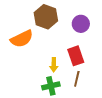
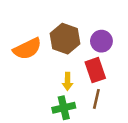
brown hexagon: (46, 17) -> (65, 39), moved
purple circle: (81, 24) -> (101, 41), moved

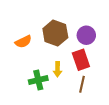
orange semicircle: (27, 49) -> (23, 42), size x0.7
green cross: (64, 108) -> (38, 80), moved

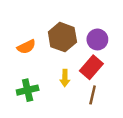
red rectangle: (81, 60) -> (91, 67), turned 60
green cross: (38, 80) -> (28, 90), moved

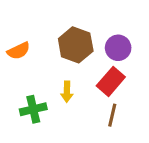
orange semicircle: (26, 47) -> (19, 51), moved
yellow arrow: (65, 78) -> (67, 92), moved

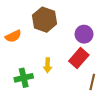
brown hexagon: (76, 45) -> (44, 20), moved
brown line: (112, 115) -> (92, 82), moved

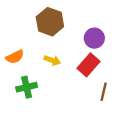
orange semicircle: (13, 36) -> (15, 57), moved
yellow arrow: (48, 65) -> (52, 60), moved, turned -72

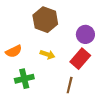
brown line: (104, 92) -> (70, 85), moved

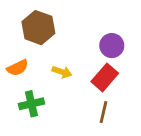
brown hexagon: (45, 20) -> (38, 28), moved
brown line: (70, 85) -> (103, 112), moved

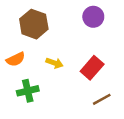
purple circle: (112, 46) -> (93, 17), moved
brown line: (103, 112) -> (102, 99), moved, turned 48

